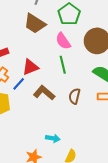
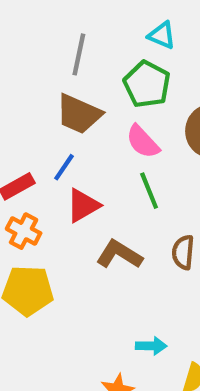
blue line: (19, 84) -> (64, 167), moved

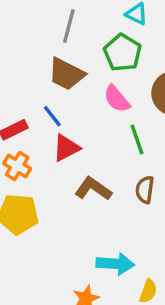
blue line: (64, 167) -> (52, 116), turned -75
green line: (149, 191) -> (137, 139), moved
cyan arrow: (151, 346) -> (115, 264), size x1.5

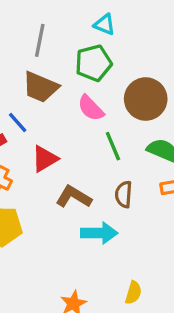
green pentagon: (123, 53) -> (93, 63), turned 30
blue line: (52, 116) -> (18, 122), moved
cyan arrow: (115, 264) -> (99, 233), moved

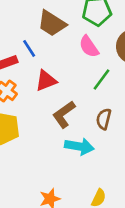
green line: (113, 146) -> (102, 79), turned 50
brown L-shape: (74, 197) -> (64, 114), turned -76

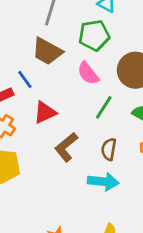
cyan arrow: (79, 146) -> (103, 182), moved

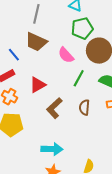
green pentagon: (94, 35) -> (82, 28), moved
blue line: (25, 79) -> (14, 55), moved
cyan arrow: (103, 182) -> (52, 149), moved

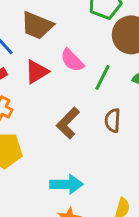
pink semicircle: (66, 55) -> (72, 60), moved
red triangle: (38, 85) -> (37, 72), moved

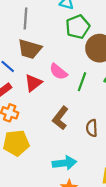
brown semicircle: (113, 120) -> (92, 128), moved

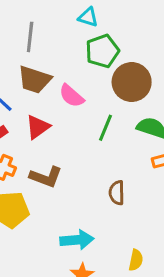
pink semicircle: (58, 72) -> (71, 96), moved
brown L-shape: (60, 118) -> (46, 177), moved, turned -110

